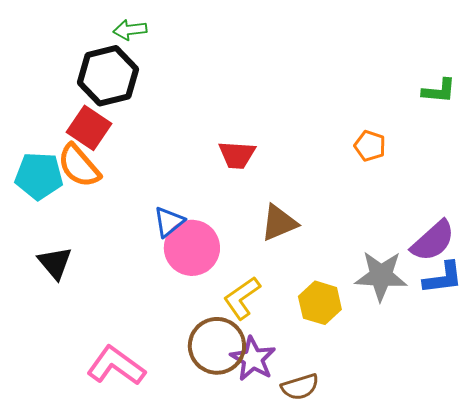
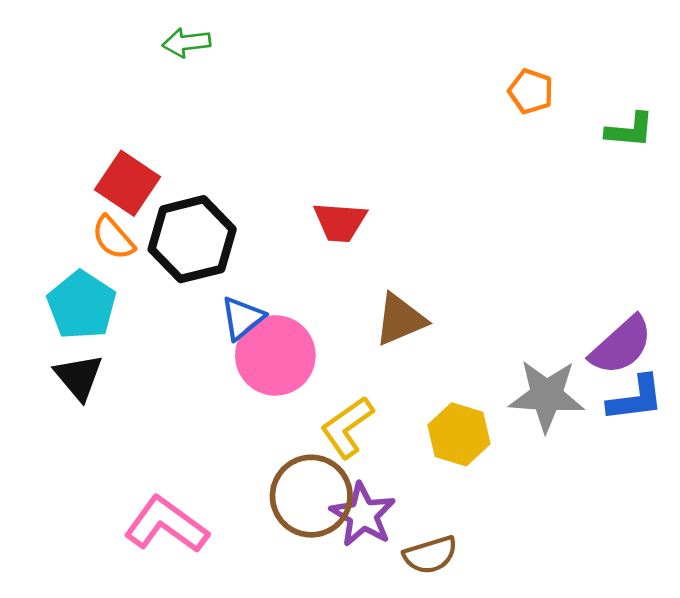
black hexagon: (108, 76) -> (192, 239), moved
orange pentagon: (370, 146) -> (531, 91), moved
orange semicircle: (79, 166) -> (113, 238), size x0.7
cyan pentagon: (39, 176) -> (82, 305), moved, turned 30

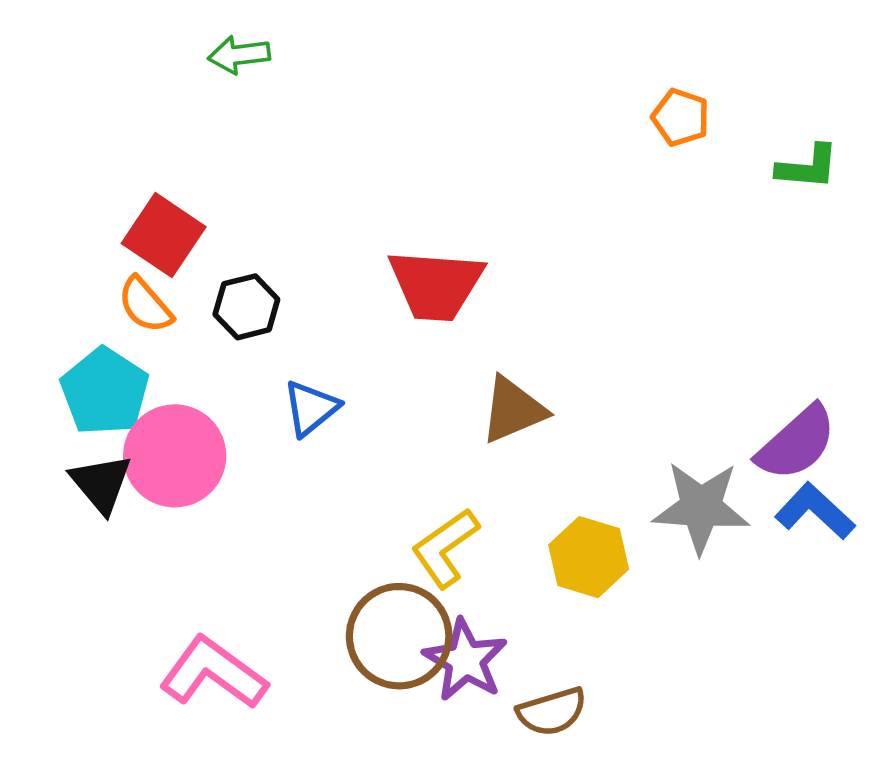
red trapezoid: (340, 222) -> (436, 285), size x1.4
black hexagon: (192, 239) -> (246, 307), size x0.6
pink circle: (275, 355) -> (175, 456), moved
blue L-shape: (636, 398) -> (815, 511), turned -130

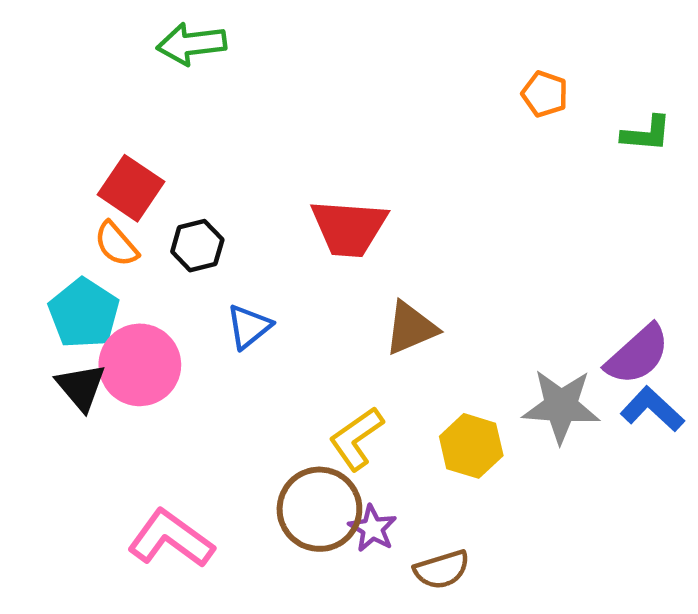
green arrow: (239, 55) -> (191, 44), size x1.4
purple star: (465, 660) -> (373, 528), size x0.7

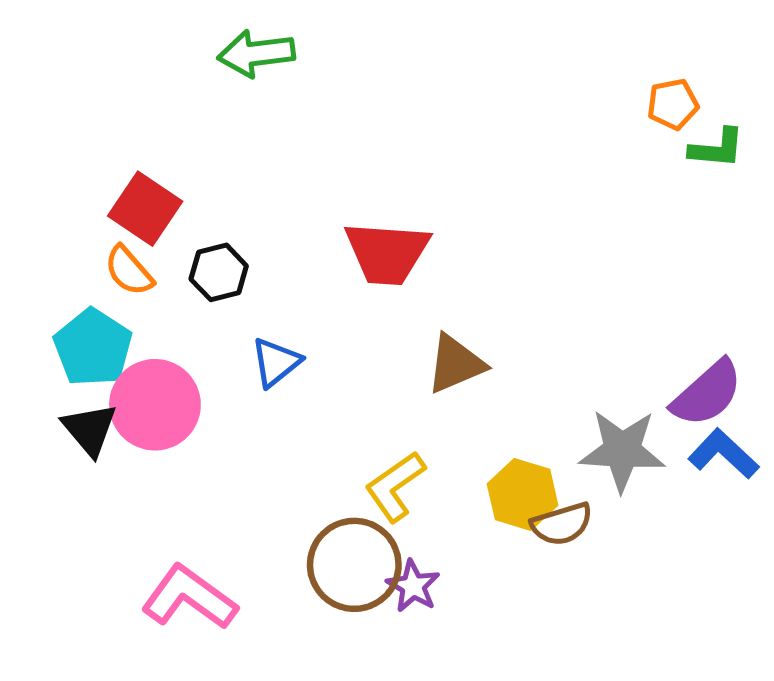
green arrow: (191, 44) -> (256, 54), moved
orange pentagon: (545, 94) -> (673, 104), moved, turned -30
brown semicircle: (442, 570) -> (562, 524), moved

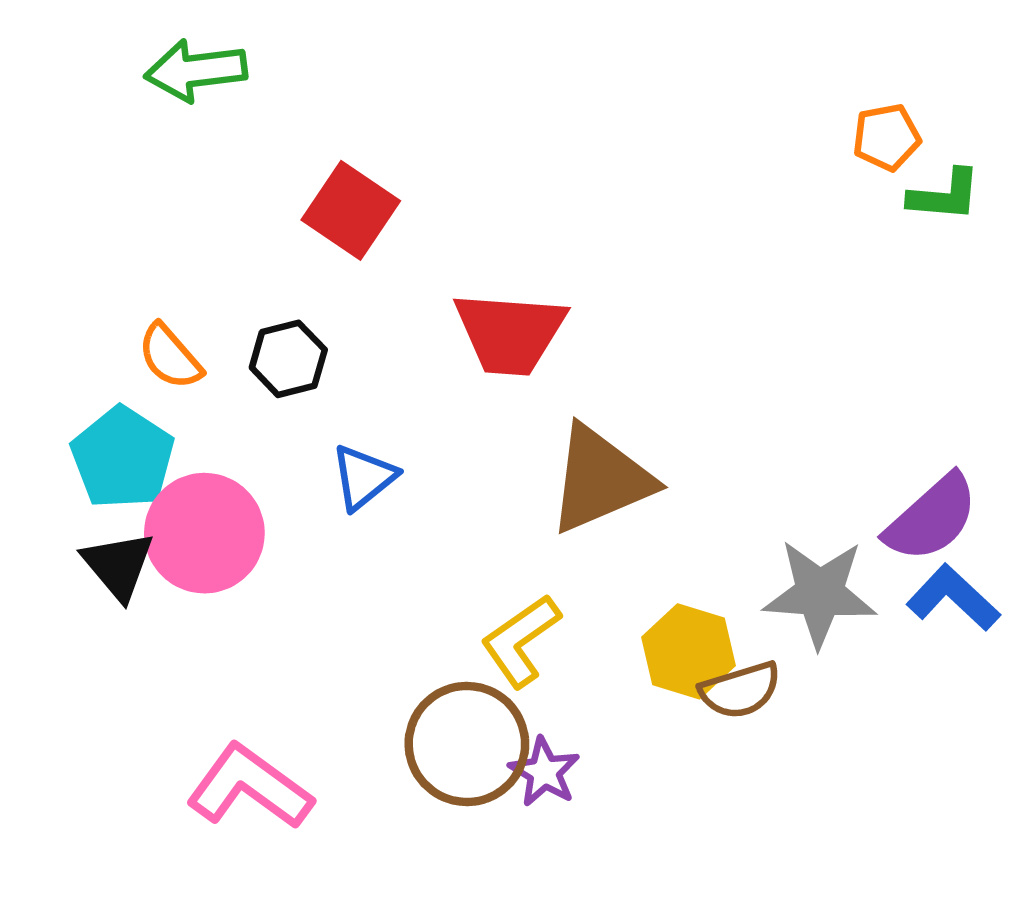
green arrow: (256, 54) -> (196, 71), moved
red square: (145, 209) -> (351, 210), moved
brown triangle: (456, 364) -> (600, 479), size x1.4

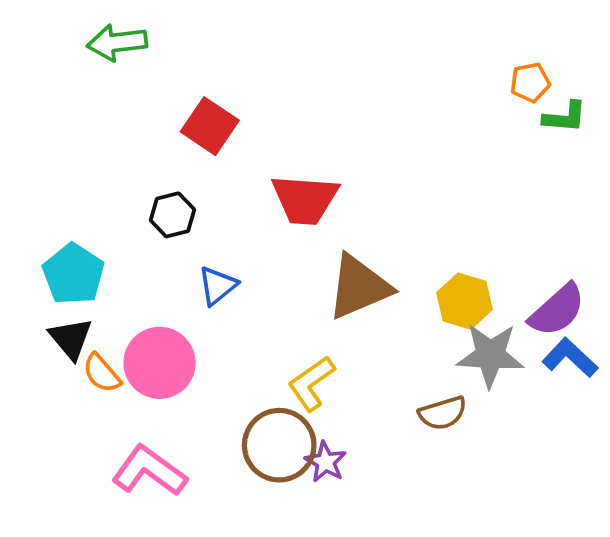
orange semicircle: (170, 357) -> (102, 373), moved
pink circle: (204, 533) -> (160, 363), moved
yellow hexagon: (688, 651) -> (464, 301), moved

